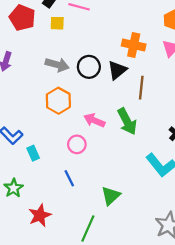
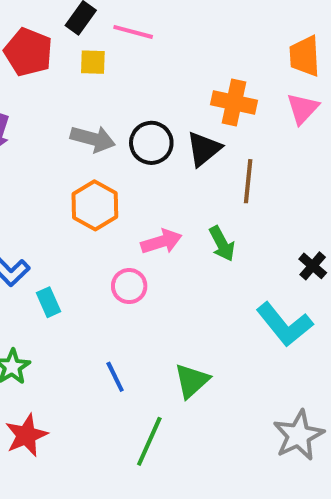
pink arrow: (94, 120) -> (161, 242), turned 140
green arrow: (127, 121) -> (222, 244), size x0.7
blue line: (69, 178) -> (115, 377), moved
red star: (40, 215) -> (26, 435), moved

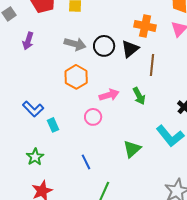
green triangle: (192, 381) -> (132, 149), moved

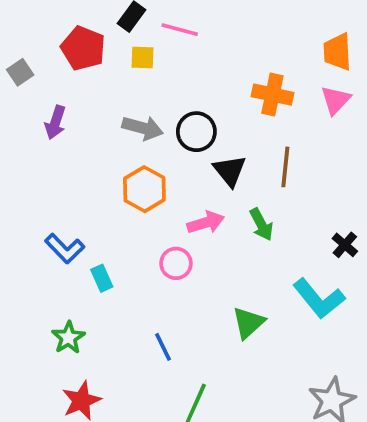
black triangle: (130, 49) -> (230, 171), moved, turned -30

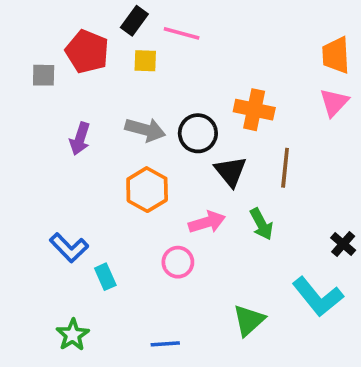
gray square: (20, 72) -> (44, 75), moved, turned 35
orange cross: (272, 95) -> (254, 110), moved
purple arrow: (55, 122) -> (80, 139), moved
blue line: (163, 347) -> (165, 344), turned -68

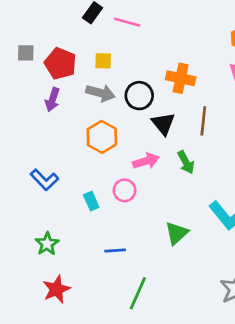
red pentagon: (87, 52) -> (60, 64), moved
yellow square: (145, 61) -> (103, 61), moved
cyan rectangle: (105, 277) -> (91, 201), moved

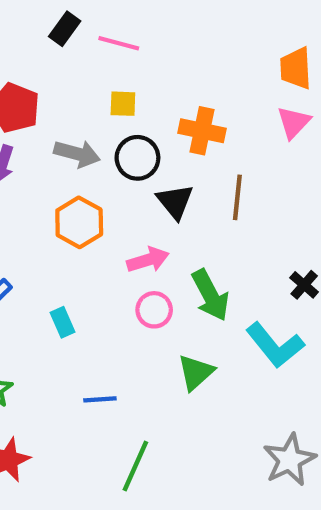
yellow square: (103, 61) -> (123, 104), moved
green arrow: (186, 162) -> (210, 295), moved, size x1.4
pink circle: (125, 190) -> (154, 310), moved

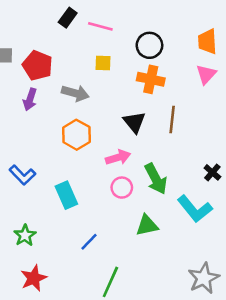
black circle: (137, 158) -> (149, 45), moved
cyan rectangle: (63, 322) -> (66, 195), size x1.5
green triangle: (196, 372) -> (147, 225), turned 30
blue line: (100, 399) -> (89, 242), turned -42

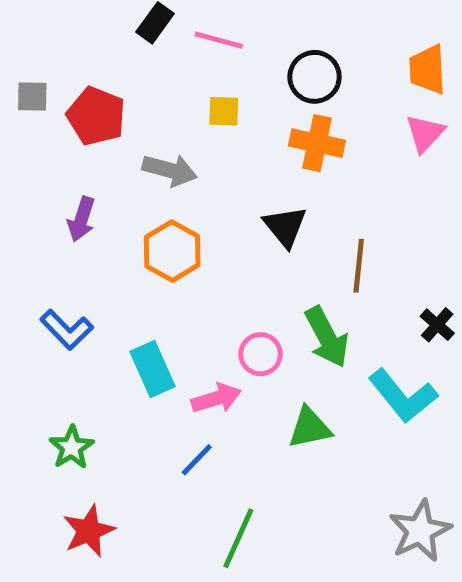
purple arrow: (30, 99) -> (81, 219), moved
brown line: (172, 120) -> (359, 266), moved
pink arrow: (118, 157) -> (216, 398), moved

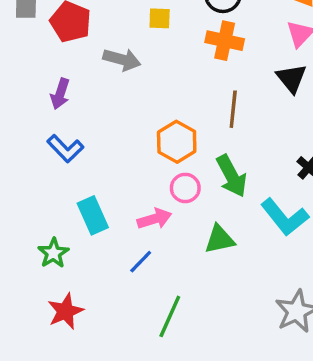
black triangle: (285, 227) -> (291, 78), moved
orange hexagon: (172, 251) -> (177, 142), moved
brown line: (359, 266) -> (233, 109), moved
blue L-shape: (67, 330) -> (65, 149), moved
cyan rectangle: (153, 369) -> (93, 215), moved

